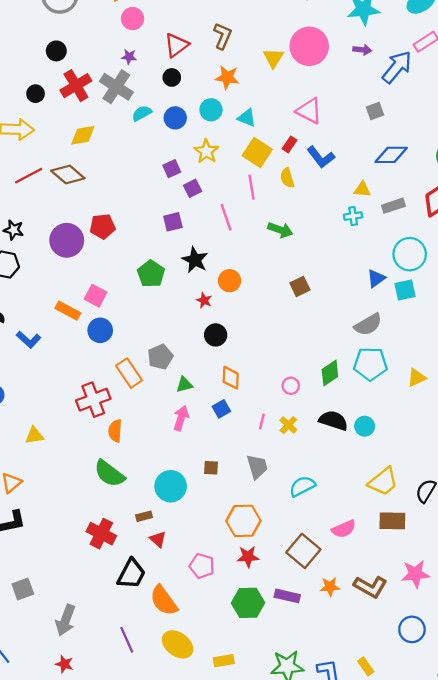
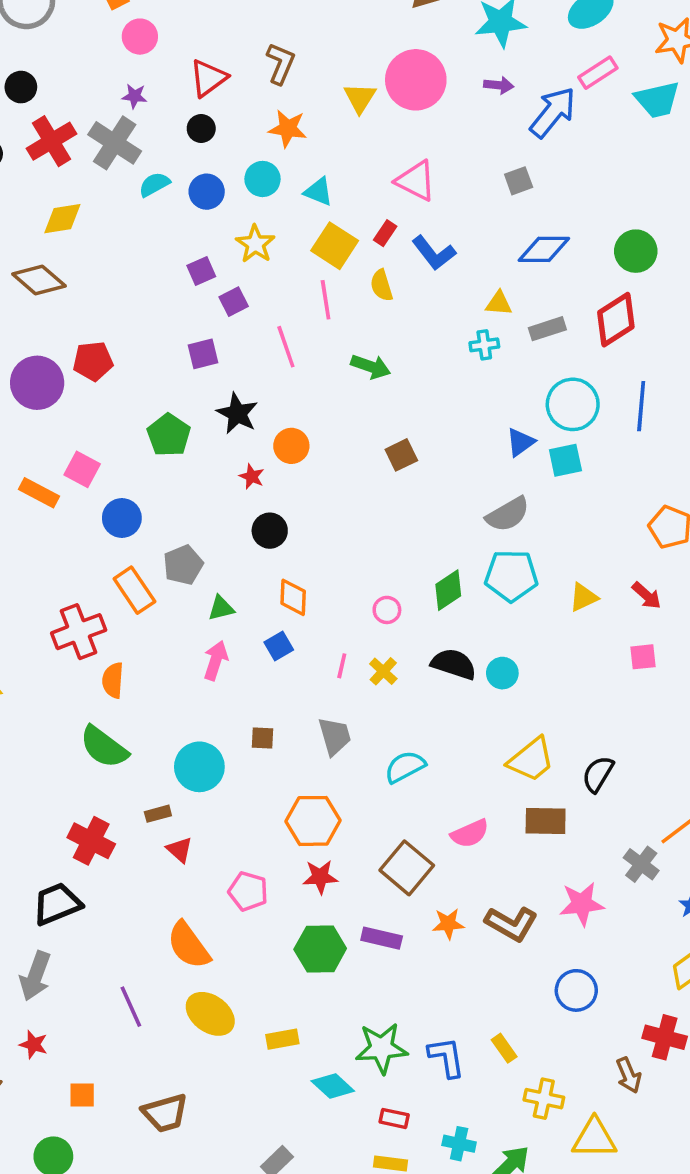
blue circle: (100, 330) -> (122, 518), moved
black trapezoid: (131, 574) -> (57, 904), moved, turned -140

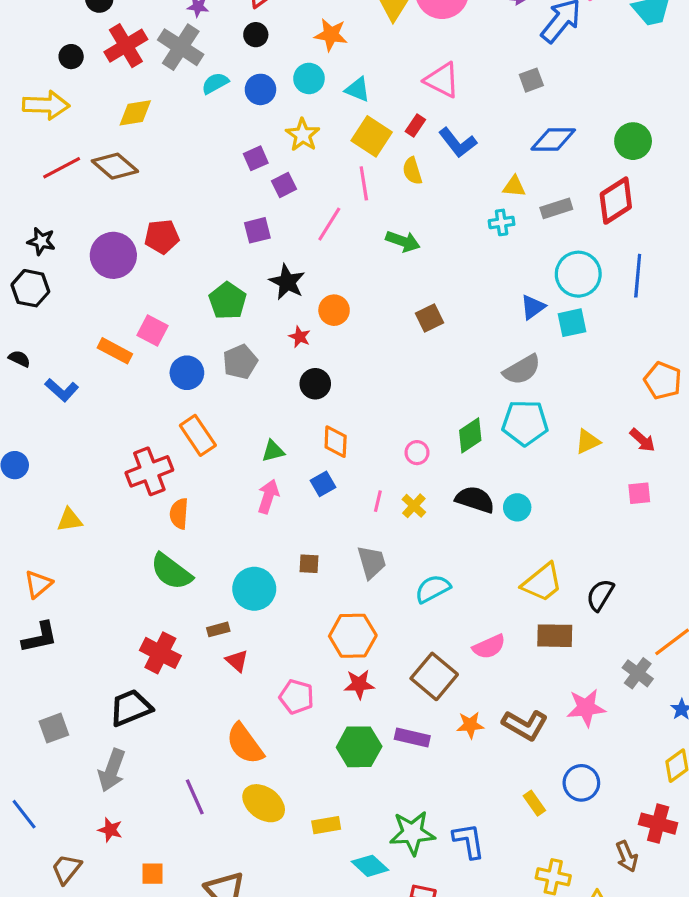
pink line: (286, 347) -> (329, 224), turned 51
gray pentagon: (183, 565) -> (240, 362), moved
yellow rectangle: (504, 1048) -> (534, 803), moved

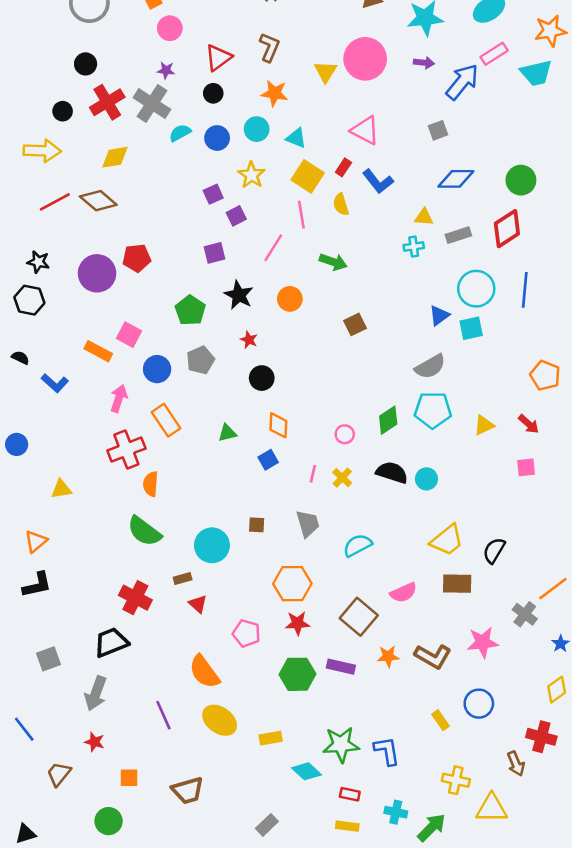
orange circle: (334, 310) -> (290, 299), moved
pink arrow: (268, 496) -> (119, 398), moved

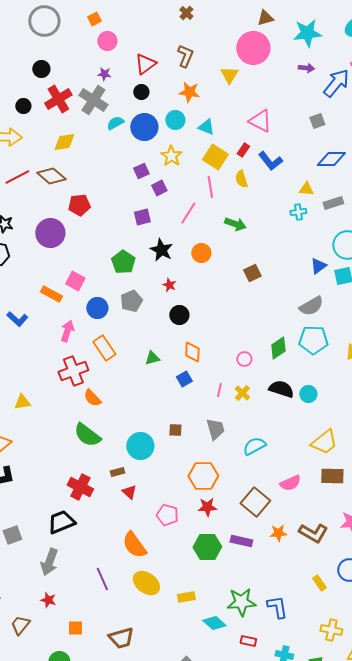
pink circle: (365, 59) -> (253, 48), moved
blue circle: (217, 138) -> (144, 127), size x1.4
red pentagon: (137, 258) -> (79, 205), moved
orange semicircle: (151, 484) -> (92, 398), turned -48

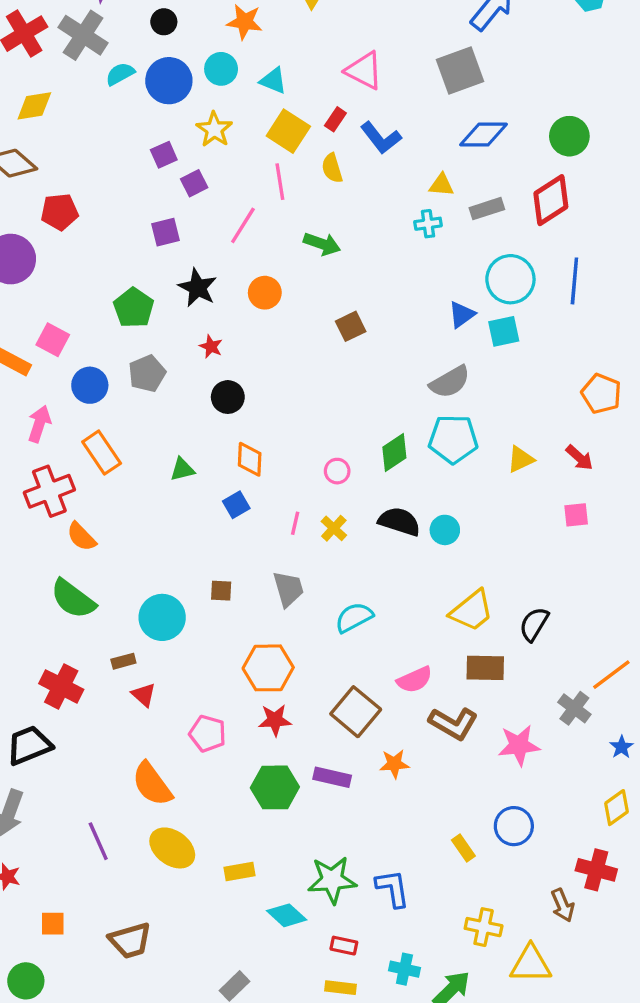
gray square: (317, 121) -> (460, 71), size x1.8
brown L-shape: (313, 533) -> (453, 723), moved

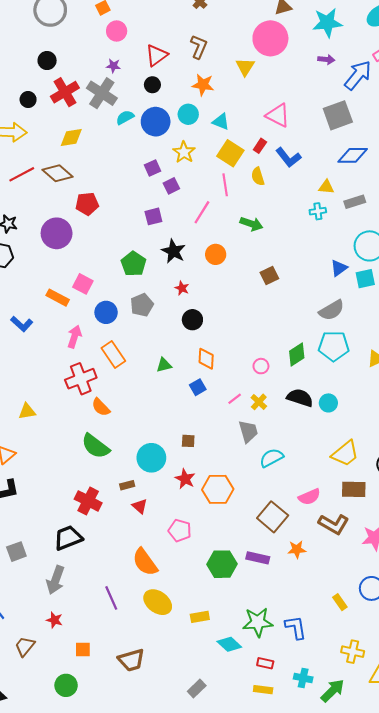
pink line: (295, 523) -> (235, 399), turned 40
gray trapezoid: (288, 589) -> (248, 431), moved
red star: (275, 720) -> (185, 479), moved, turned 30

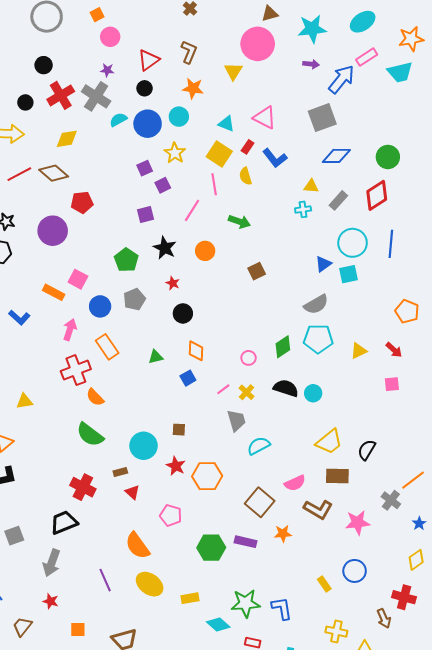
cyan triangle: (221, 122) -> (226, 124), moved
gray rectangle: (355, 202) -> (338, 200), turned -30

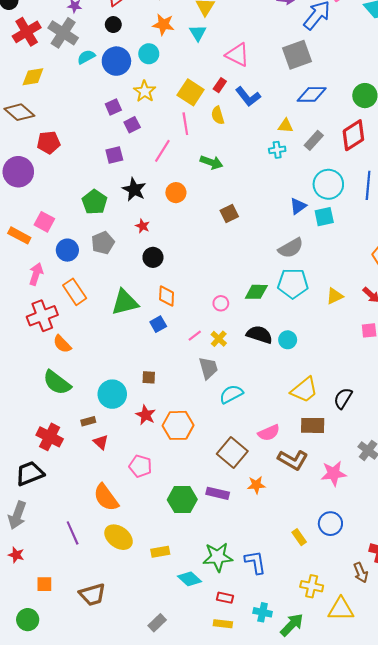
cyan triangle: (226, 124) -> (198, 33), moved, turned 36
green diamond: (283, 347) -> (256, 292), turned 35
green triangle: (156, 357) -> (125, 302), size x1.8

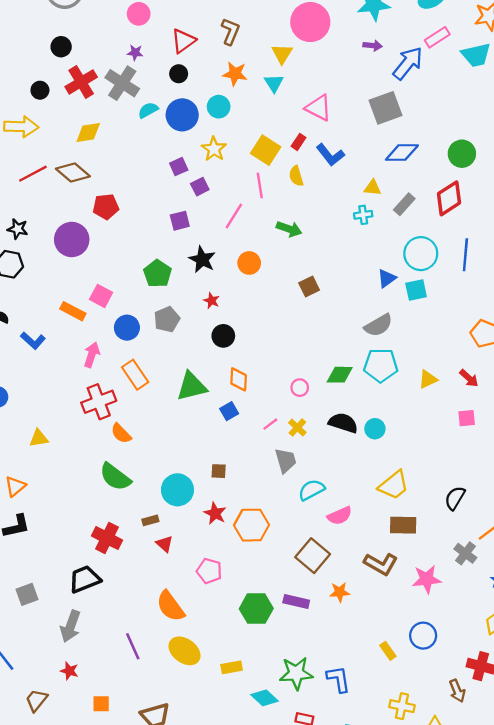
black semicircle: (343, 398) -> (455, 498), moved
pink semicircle: (269, 433) -> (340, 516), moved

